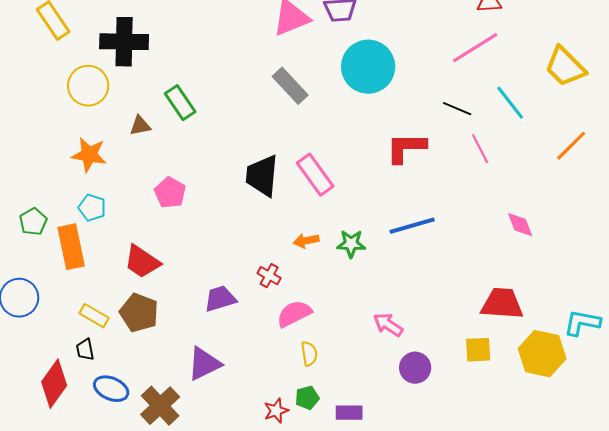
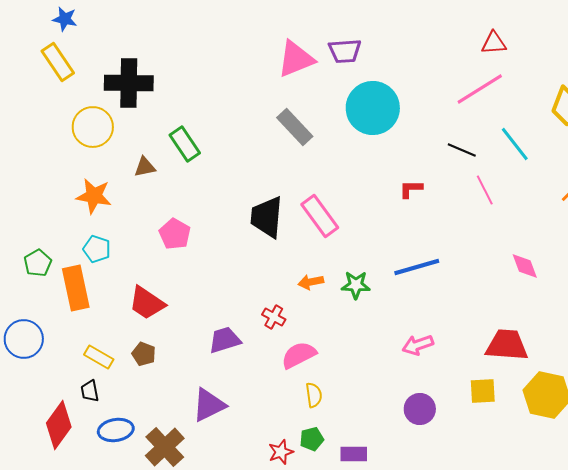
red L-shape: (406, 148) -> (411, 189), size x0.6
brown pentagon: (139, 313) -> (144, 354), size x0.6
pink arrow: (388, 325) -> (418, 345), moved, turned -52
blue ellipse: (111, 389) -> (116, 430), turned -32

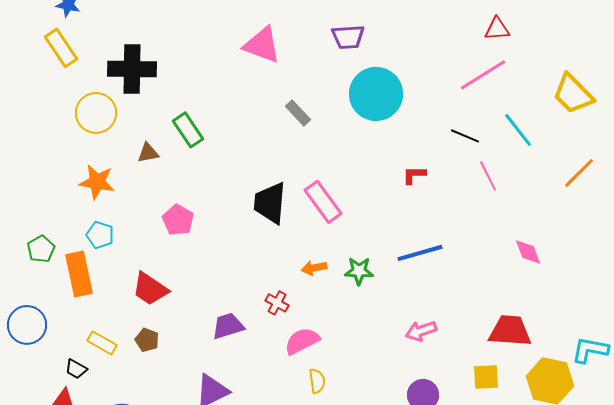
pink triangle: (296, 59) -> (262, 45), moved, turned 42
gray rectangle: (295, 127) -> (298, 113), size x0.7
black trapezoid: (90, 391) -> (76, 369), moved, turned -50

